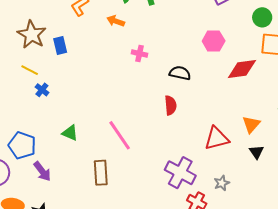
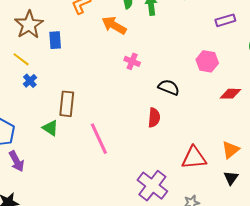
orange arrow: (116, 21) -> (114, 25), size x1.4
red diamond: (242, 69) -> (230, 94), size x0.7
brown rectangle: (101, 173) -> (67, 104), moved

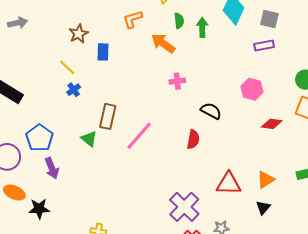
purple rectangle: (225, 20) -> (264, 46), moved
brown star: (29, 25) -> (79, 34), size x0.7
pink cross: (132, 61) -> (177, 81), turned -35
pink line: (99, 139) -> (139, 136), moved, turned 60

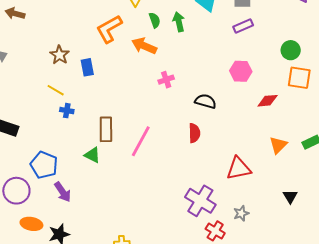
orange L-shape: (133, 19) -> (109, 29), size x1.4
blue cross: (74, 90) -> (67, 111), turned -32
orange triangle: (266, 180) -> (278, 145), moved
black triangle: (263, 208) -> (290, 196), moved

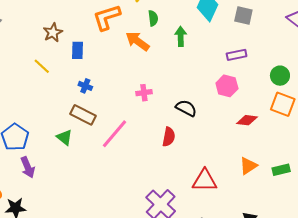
green arrow: (179, 22) -> (181, 36), moved
purple rectangle: (243, 26) -> (237, 55), moved
pink cross: (166, 80) -> (144, 93), moved
blue cross: (67, 111) -> (85, 86), moved
brown rectangle: (106, 129) -> (83, 115), turned -75

